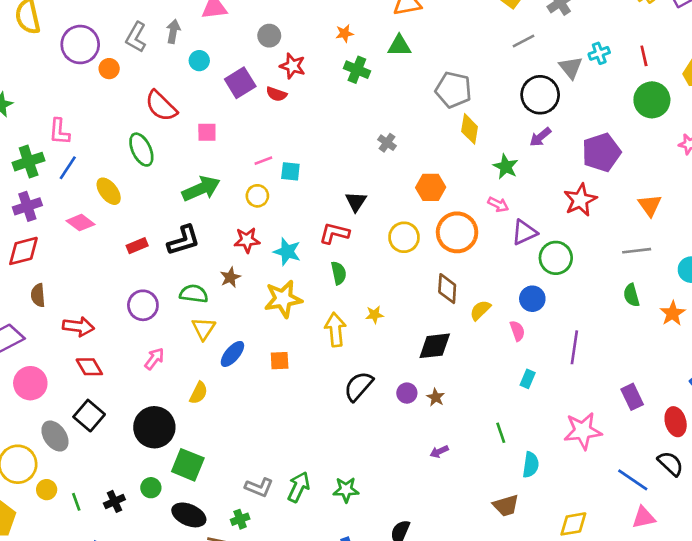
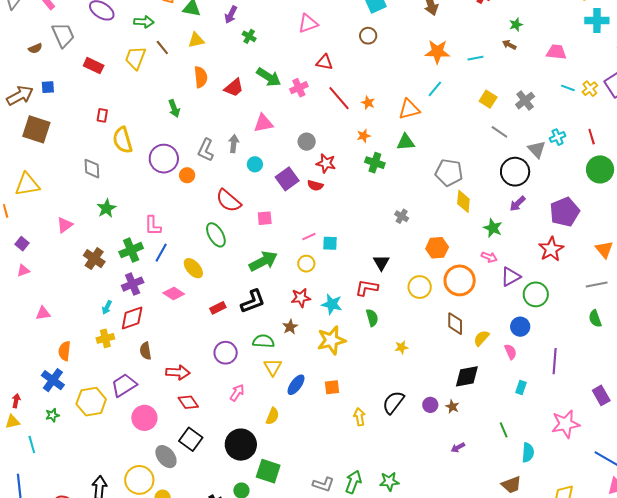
gray line: (523, 41) -> (499, 132), turned 66
yellow arrow: (335, 330) -> (359, 417), moved, size x0.7
black diamond: (435, 346) -> (467, 376), moved

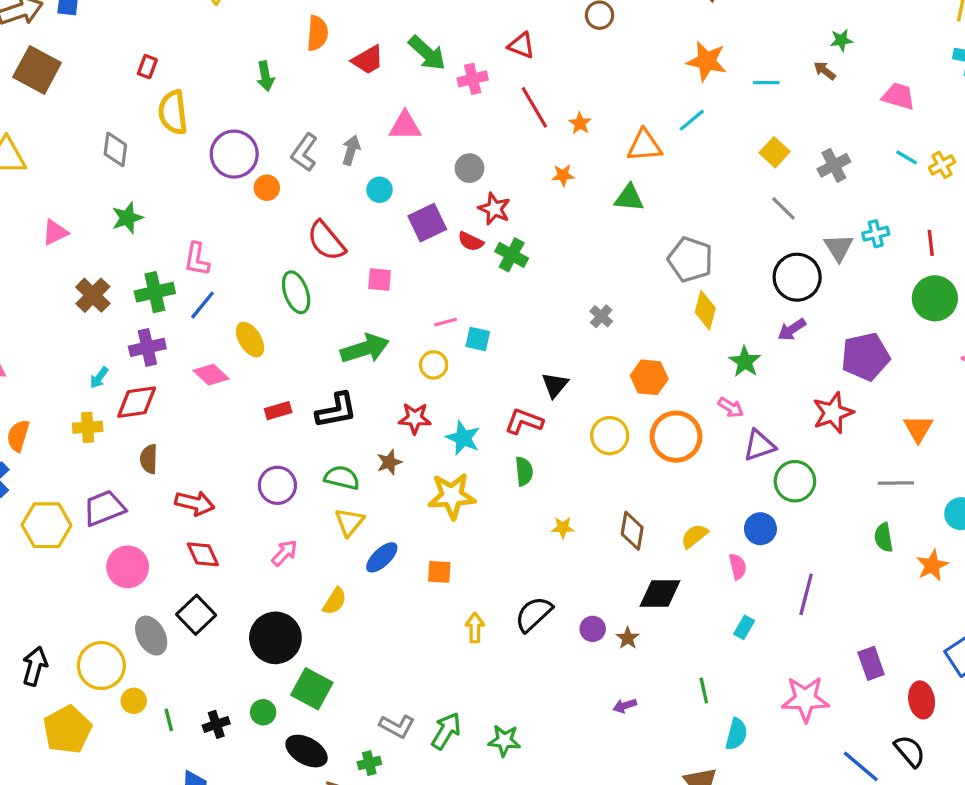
green cross: (375, 163) -> (512, 255), moved
brown diamond: (455, 324) -> (632, 531), moved

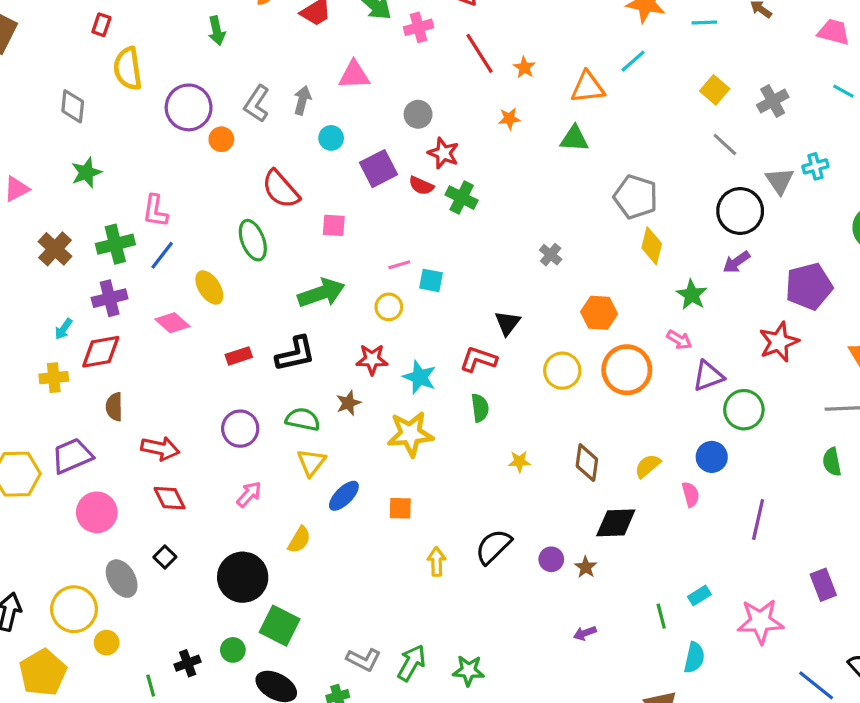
black square: (196, 615) -> (165, 557), size x0.6
cyan rectangle: (744, 627) -> (699, 595), moved, turned 30
green line: (169, 720) -> (151, 686), moved

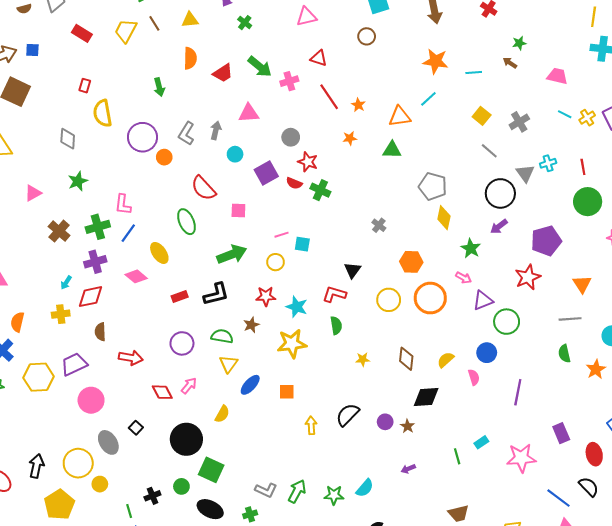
red diamond: (170, 498) -> (162, 392), moved
cyan semicircle: (694, 658) -> (365, 488), moved, turned 30

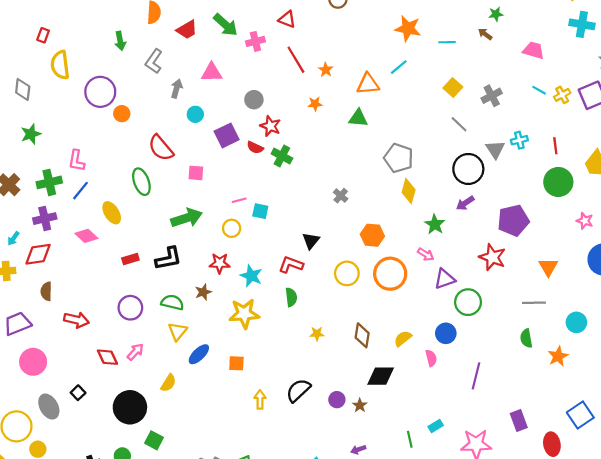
gray L-shape: (186, 134) -> (154, 61), moved
red star: (528, 277) -> (492, 257), turned -30
green square: (211, 470) -> (154, 440), size x0.7

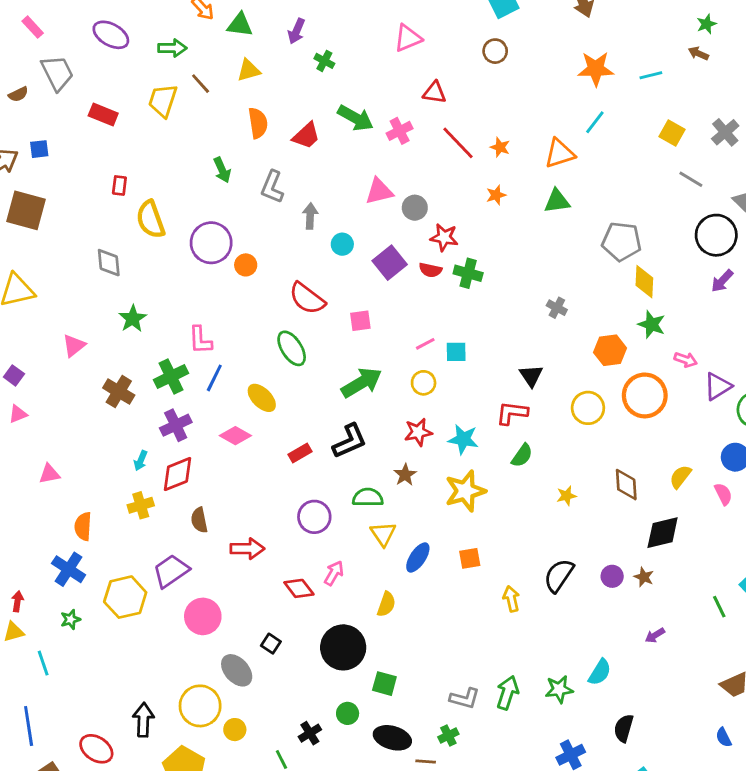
pink triangle: (212, 72) -> (379, 191), moved
green star: (435, 224) -> (652, 324), moved
green semicircle: (291, 297) -> (522, 455), turned 54

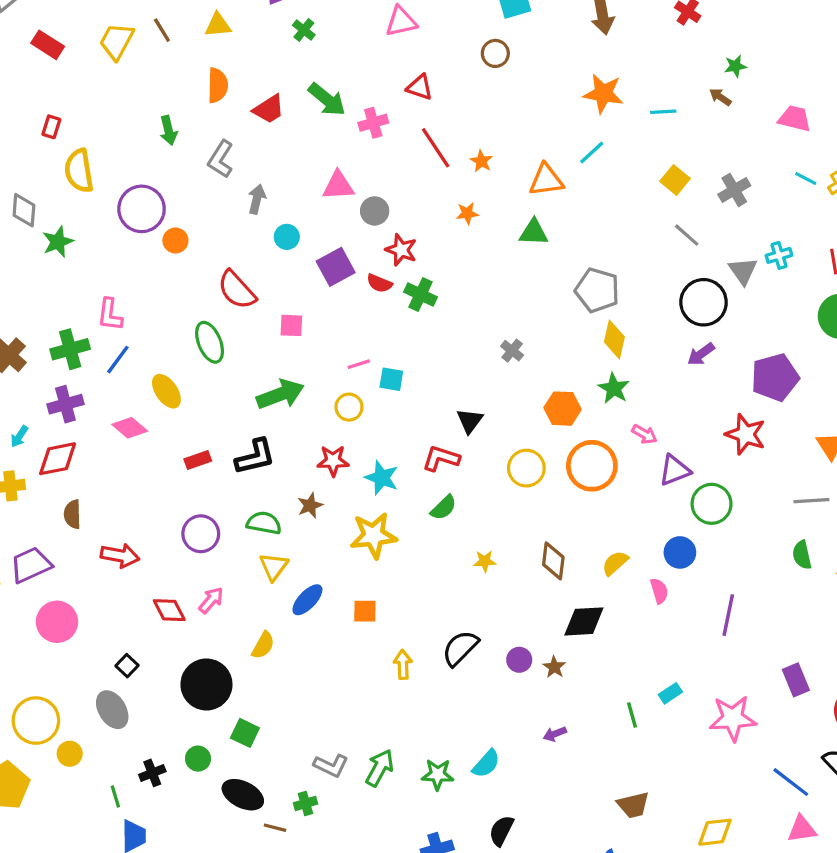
green star: (133, 319) -> (58, 242), moved
gray ellipse: (237, 670) -> (112, 710), moved

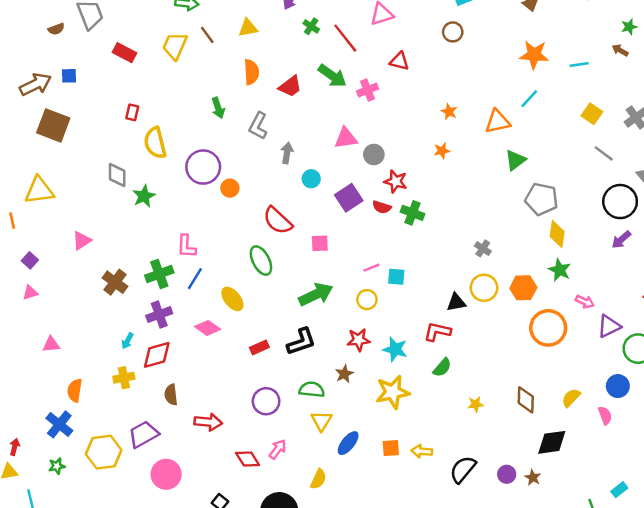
red line: (436, 148) -> (345, 38), moved
green triangle: (534, 232) -> (515, 160), moved, turned -35
black triangle: (470, 421) -> (456, 302), turned 48
yellow circle: (526, 468) -> (484, 288), moved
yellow arrow: (403, 664) -> (422, 451), moved, turned -78

